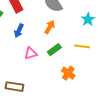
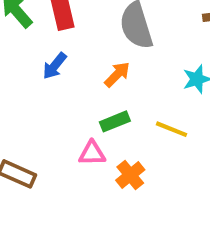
pink triangle: (31, 53) -> (92, 153), moved

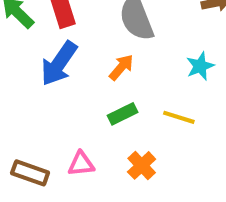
blue arrow: (55, 66) -> (59, 64), size x1.6
pink triangle: (92, 153) -> (81, 164), moved

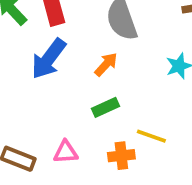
yellow line: (179, 117) -> (151, 136), moved
orange cross: (142, 165) -> (121, 156), turned 35

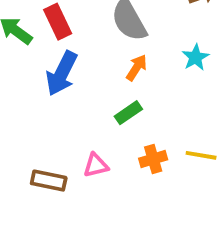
orange arrow: (106, 64) -> (136, 68), moved
yellow line: (151, 136) -> (201, 155), moved

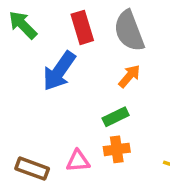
red rectangle: (58, 22) -> (82, 27), moved
orange cross: (153, 159) -> (117, 149), moved

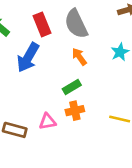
orange arrow: (129, 76) -> (79, 57), turned -72

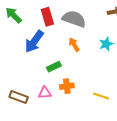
gray semicircle: (76, 24) -> (74, 19), turned 130
green rectangle: (72, 87) -> (54, 67), moved

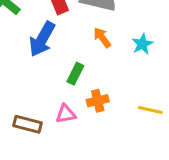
cyan star: (106, 44) -> (142, 44), moved
green rectangle: (54, 67) -> (75, 74), turned -32

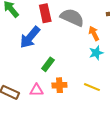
orange arrow: (102, 37) -> (94, 33), moved
yellow line: (150, 110) -> (92, 87), moved

